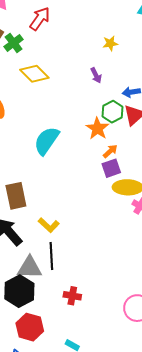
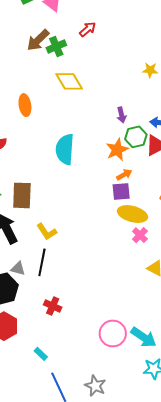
red arrow: (40, 19) -> (88, 29), size x0.7
purple arrow: (96, 75) -> (121, 115), moved
cyan semicircle: (46, 141) -> (65, 149), turned -44
gray triangle: (30, 268) -> (18, 268), size x0.6

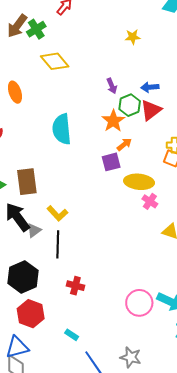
purple square: (121, 191) -> (111, 162), moved
gray triangle: (18, 268) -> (34, 230), moved, turned -42

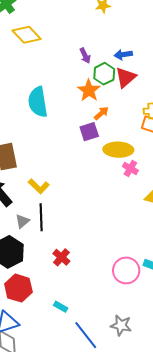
gray triangle: (34, 230) -> (22, 221), moved
red cross: (75, 286) -> (61, 257), turned 30

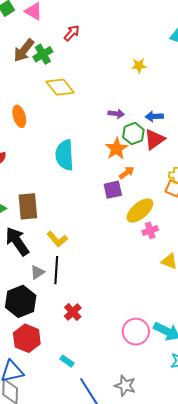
purple arrow: (85, 56) -> (116, 114), turned -63
yellow ellipse: (118, 150) -> (140, 211), turned -48
pink cross: (130, 168) -> (150, 230), turned 35

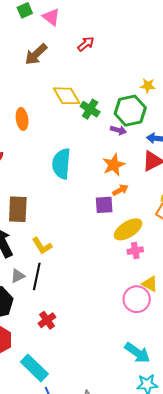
green cross: (43, 54) -> (90, 109), moved, turned -36
green hexagon: (133, 134) -> (130, 111), moved, size x1.4
pink circle: (136, 332) -> (137, 299), moved
cyan rectangle: (67, 361) -> (34, 368), size x2.0

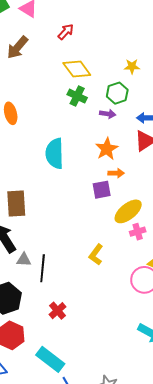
yellow diamond: (67, 96) -> (77, 69), moved
green hexagon: (130, 111) -> (117, 93), size x0.7
orange arrow: (120, 190) -> (116, 173), turned 35
yellow L-shape: (42, 246) -> (96, 255), moved, turned 75
gray triangle: (18, 276) -> (24, 260), moved, turned 35

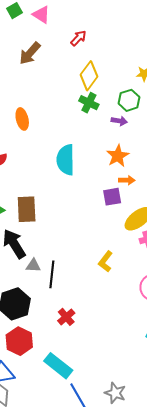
yellow diamond: (77, 69) -> (89, 76), turned 72

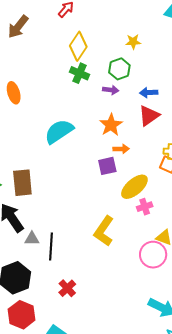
cyan semicircle: (66, 160) -> (59, 131), turned 60
yellow L-shape: (106, 261) -> (104, 231), size x1.4

